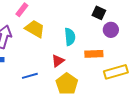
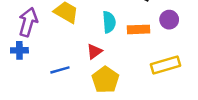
purple circle: (111, 30) -> (169, 20), moved
orange rectangle: (94, 54) -> (138, 29), moved

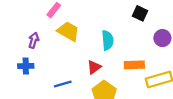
purple arrow: (28, 22) -> (34, 40), size x0.6
orange rectangle: (138, 29) -> (134, 65), moved

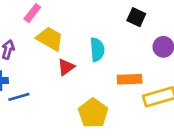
red triangle: (94, 67) -> (66, 67), moved
blue line: (63, 84) -> (19, 97), moved

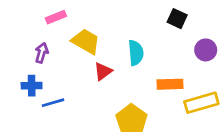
pink rectangle: (32, 13) -> (56, 17), moved, turned 30

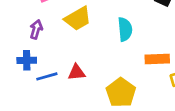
yellow trapezoid: (86, 41) -> (78, 19), turned 120
red triangle: (103, 71) -> (76, 72), moved, turned 30

